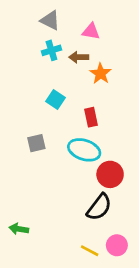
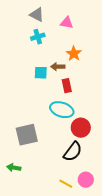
brown arrow: (79, 57) -> (58, 67), moved
cyan square: (56, 99) -> (41, 73), turned -32
gray square: (36, 143) -> (27, 135), moved, size x1.6

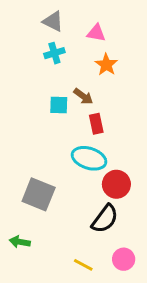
orange star: (74, 54) -> (106, 65), moved
brown arrow: (58, 67) -> (83, 96), turned -144
gray square: (27, 135) -> (39, 194), turned 35
yellow line: (66, 184) -> (83, 265), moved

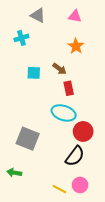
pink triangle: (96, 33) -> (75, 16), moved
cyan cross: (54, 53) -> (21, 38), moved
cyan square: (59, 105) -> (34, 73), moved
pink circle: (124, 259) -> (80, 185), moved

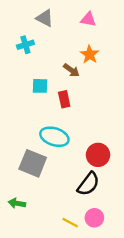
brown arrow: (59, 69) -> (71, 70), moved
red rectangle: (69, 88) -> (64, 99), moved
cyan ellipse: (64, 113) -> (54, 137), moved

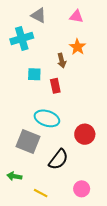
cyan cross: (25, 45) -> (22, 38), size x1.5
brown arrow: (71, 70) -> (62, 61), turned 40
black semicircle: (88, 184) -> (59, 159), moved
yellow line: (70, 223) -> (41, 193), moved

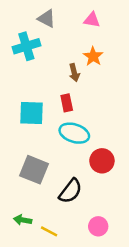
cyan square: (34, 74) -> (31, 113), moved, size x1.5
cyan ellipse: (47, 118) -> (74, 133), moved
green arrow: (14, 176) -> (23, 220), moved

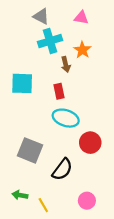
cyan cross: (26, 46) -> (50, 41), moved
cyan square: (31, 113) -> (22, 83), moved
yellow line: (49, 231) -> (43, 205), turned 32

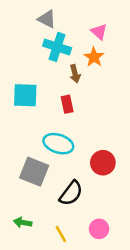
pink triangle: (81, 18) -> (99, 32), moved, turned 32
cyan cross: (50, 41) -> (57, 47), turned 35
cyan ellipse: (66, 118) -> (58, 144), moved
yellow line: (43, 205) -> (61, 234), moved

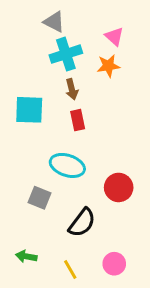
cyan cross: (57, 47) -> (66, 54), turned -36
orange star: (94, 57) -> (108, 66), turned 30
brown arrow: (75, 74) -> (72, 89), moved
gray square: (34, 172) -> (39, 198), size x0.7

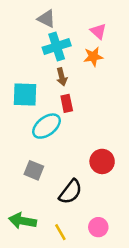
cyan ellipse: (67, 165) -> (47, 126), moved, turned -56
green arrow: (26, 256) -> (23, 221), size x1.5

